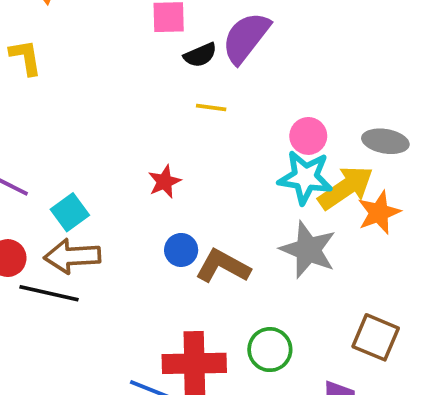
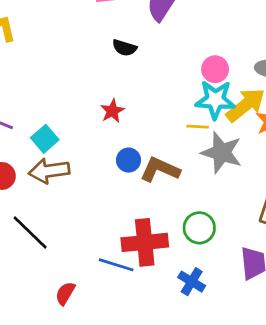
black semicircle: (200, 55) -> (124, 48), moved, turned 45
yellow line: (211, 107) -> (198, 127), moved
black line: (49, 293) -> (30, 232), moved, turned 36

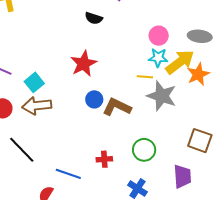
cyan star: (215, 100) -> (158, 58), size x0.7
red star: (112, 111) -> (84, 64), size x1.5
red cross: (145, 242) -> (104, 159), size x0.5
blue line: (116, 265) -> (68, 174), moved

